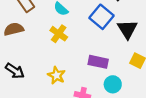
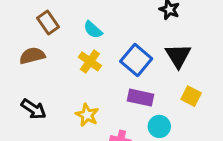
blue square: (101, 17) -> (136, 60), moved

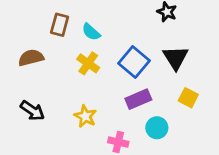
brown rectangle: (48, 22) -> (60, 25), moved, turned 50
purple rectangle: (140, 98) -> (138, 99), turned -35

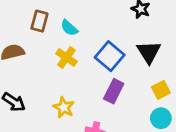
yellow square: (188, 98) -> (161, 90), turned 36
purple rectangle: (138, 99) -> (114, 91), turned -40
cyan circle: (157, 128) -> (161, 118), moved

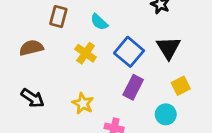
cyan semicircle: (69, 28) -> (99, 22), moved
cyan circle: (161, 118) -> (166, 114), moved

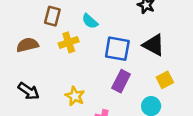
black triangle: (168, 48) -> (154, 45), turned -30
blue square: (129, 52) -> (117, 49), turned -30
yellow cross: (86, 53) -> (69, 42), moved, turned 36

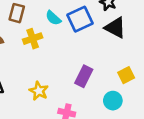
black triangle: (154, 45) -> (115, 28), moved
blue square: (117, 49) -> (80, 19), moved, turned -35

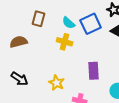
yellow cross: (33, 39) -> (65, 42), moved, turned 35
purple rectangle: (84, 76) -> (94, 71), turned -30

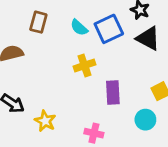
yellow cross: (65, 42) -> (84, 65), moved, turned -35
yellow star: (57, 83) -> (45, 121), moved

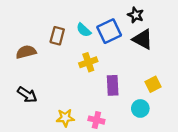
brown rectangle: (38, 22) -> (57, 36), moved
yellow star: (45, 121) -> (65, 118), moved, turned -30

